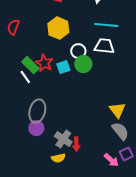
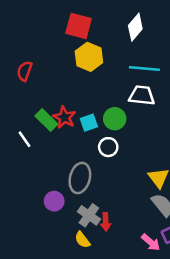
yellow hexagon: (58, 28) -> (89, 57), moved
white circle: (78, 51) -> (108, 147), moved
white line: (25, 77) -> (24, 139), moved
gray ellipse: (37, 111) -> (80, 178), moved
yellow semicircle: (58, 158) -> (82, 240), turned 64

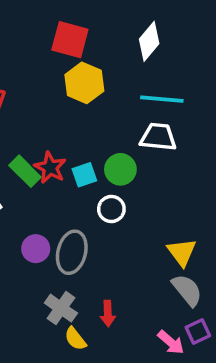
purple circle: (54, 201) -> (36, 249), moved
gray cross: (89, 215) -> (61, 308), moved

